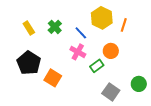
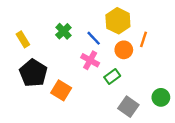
orange line: (124, 25) -> (143, 39), moved
yellow rectangle: (29, 28) -> (23, 39), moved
orange circle: (111, 51) -> (124, 50), moved

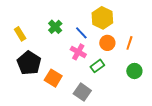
orange line: (143, 39) -> (129, 43), moved
green circle: (161, 97) -> (134, 71), moved
gray square: (128, 107) -> (82, 92), moved

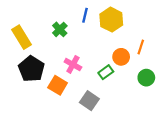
blue line: (81, 33) -> (85, 15), moved, turned 56
yellow rectangle: (20, 34) -> (21, 37), size x1.5
orange circle: (107, 43) -> (121, 57), moved
pink cross: (78, 52) -> (73, 64), moved

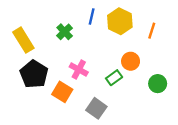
orange line: (141, 47) -> (152, 31), moved

